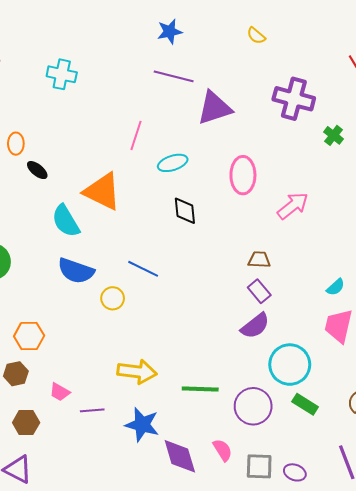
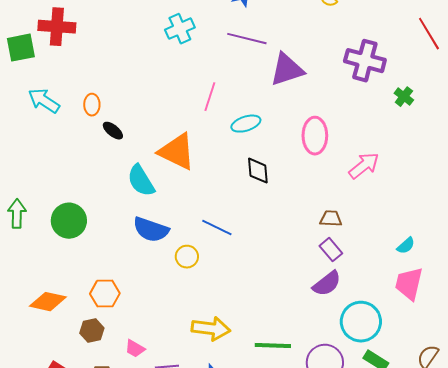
cyan cross: (62, 74) -> (180, 29), moved, turned -36

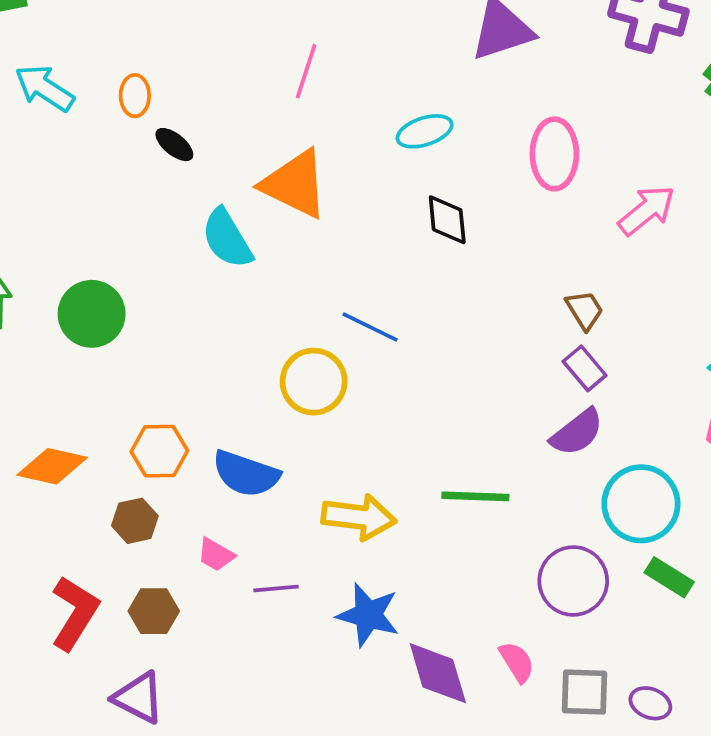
pink line: (210, 97) -> (306, 71), moved
brown trapezoid: (331, 219) -> (585, 310), turned 55
blue semicircle: (151, 230) -> (246, 474), moved
yellow circle: (187, 257) -> (314, 382), size x1.5
green line: (273, 346) -> (475, 496), moved

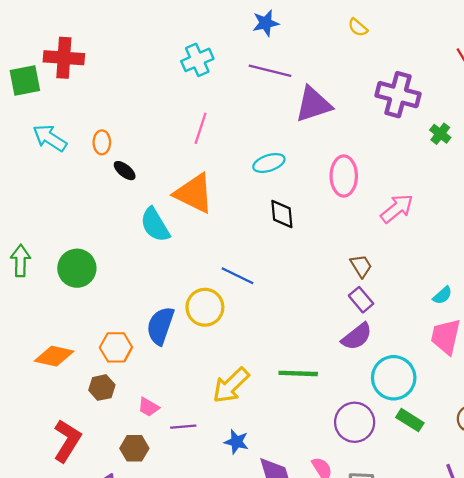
blue semicircle: (246, 474) -> (160, 326), moved, turned 90
yellow arrow: (359, 517) -> (231, 385), turned 129
brown hexagon: (154, 611) -> (134, 448), moved
blue star: (368, 615) -> (236, 442), size x0.7

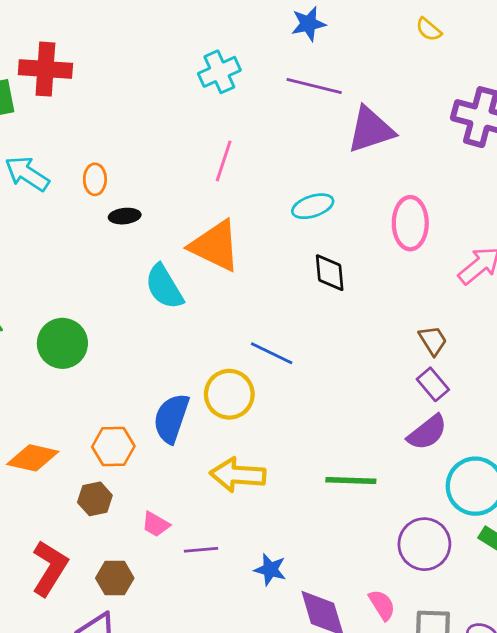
black ellipse: (125, 171) -> (125, 216), turned -45
yellow arrow: (231, 385) -> (238, 475), moved, turned 48
brown hexagon: (134, 448) -> (115, 578), moved

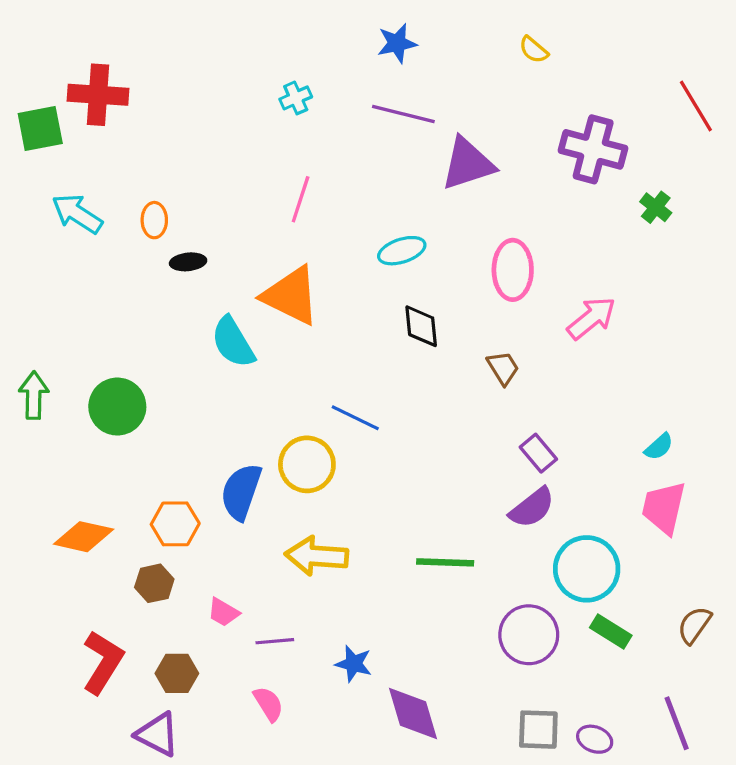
cyan cross: (219, 72) -> (296, 98), size x0.7
brown trapezoid: (433, 340) -> (503, 368), moved
pink semicircle: (382, 605) -> (268, 704), moved

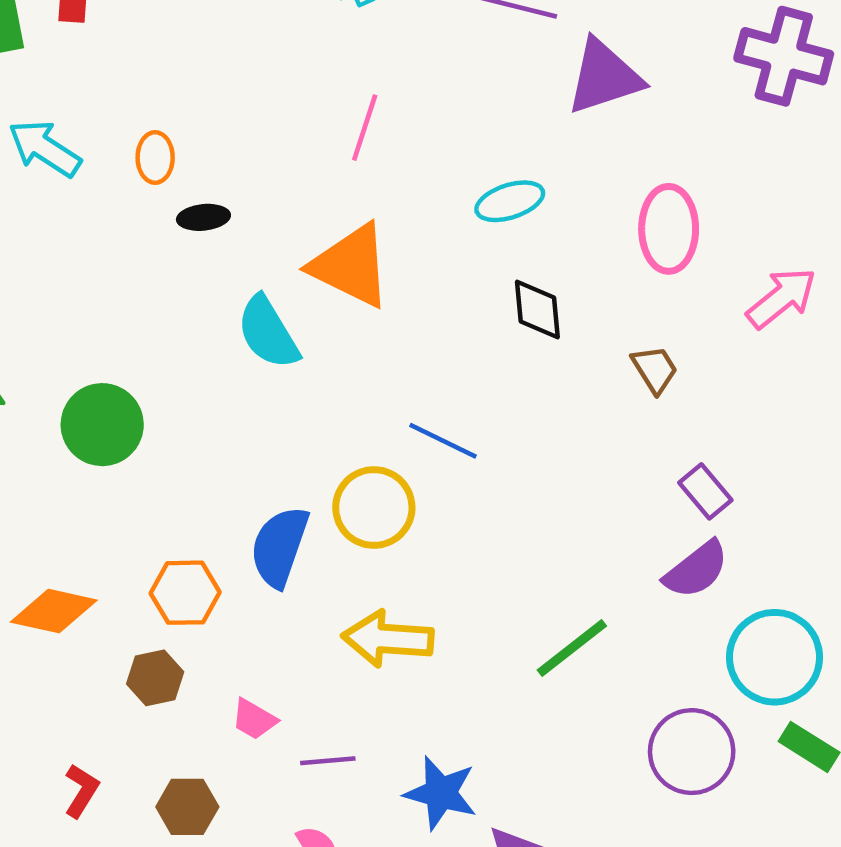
green line: (445, 562) -> (572, 648), turned -40
red L-shape: (103, 662) -> (81, 791), size x0.6
blue star: (354, 664) -> (441, 793), size x1.4

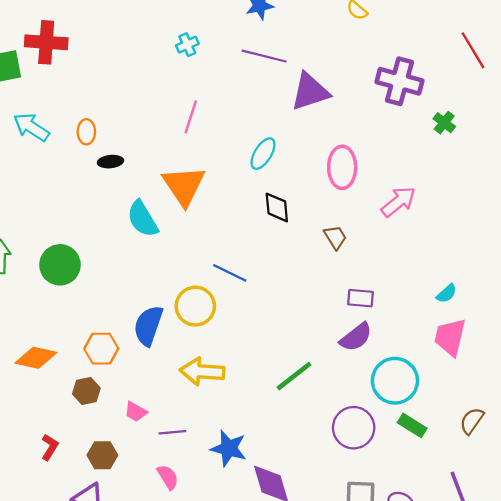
cyan ellipse: (510, 201) -> (263, 154), turned -40
orange triangle: (351, 266) -> (184, 186), turned 30
purple rectangle: (705, 491) -> (361, 298), turned -45

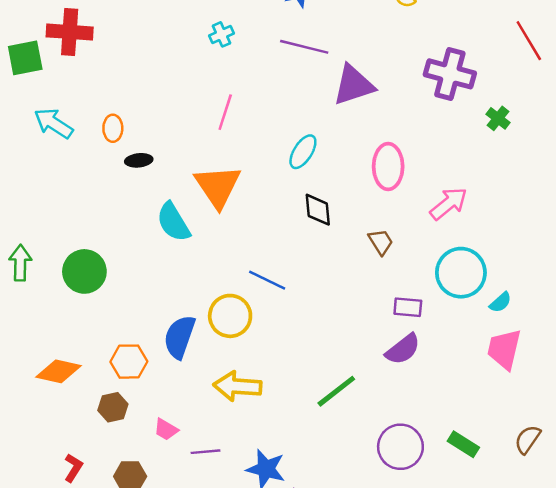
cyan circle: (395, 381) -> (461, 273), moved

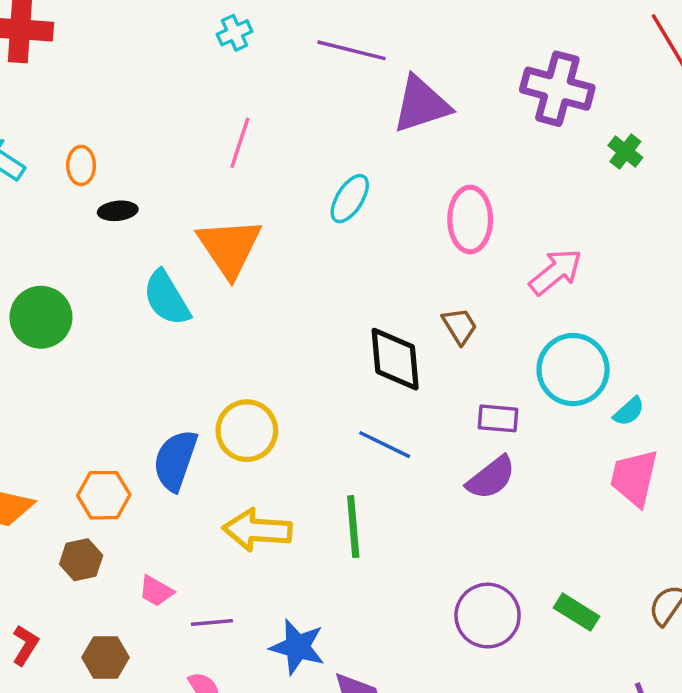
black diamond: (318, 210) -> (395, 359), moved, size x1.4
green circle: (84, 271) -> (41, 317), moved
blue line: (267, 280) -> (385, 445), moved
green line: (336, 391) -> (353, 527), moved, turned -57

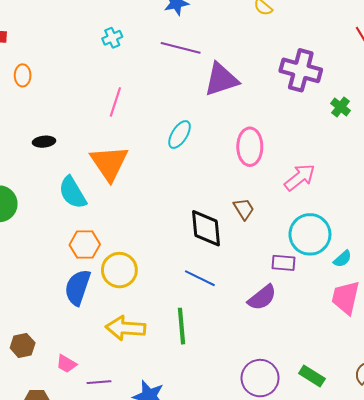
orange ellipse: (81, 165) -> (23, 75), moved
purple rectangle: (498, 418) -> (283, 263), moved
orange hexagon: (104, 495) -> (85, 245), moved

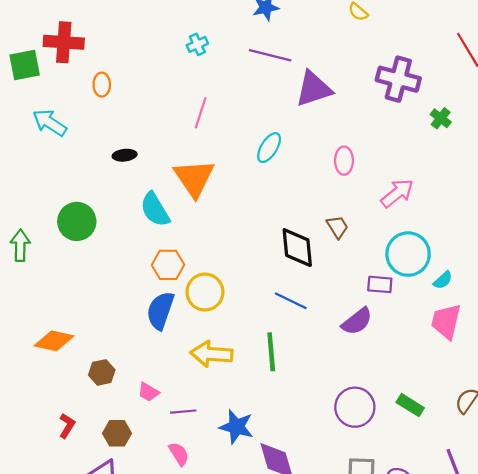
pink ellipse: (250, 147) -> (344, 161), size x0.7

